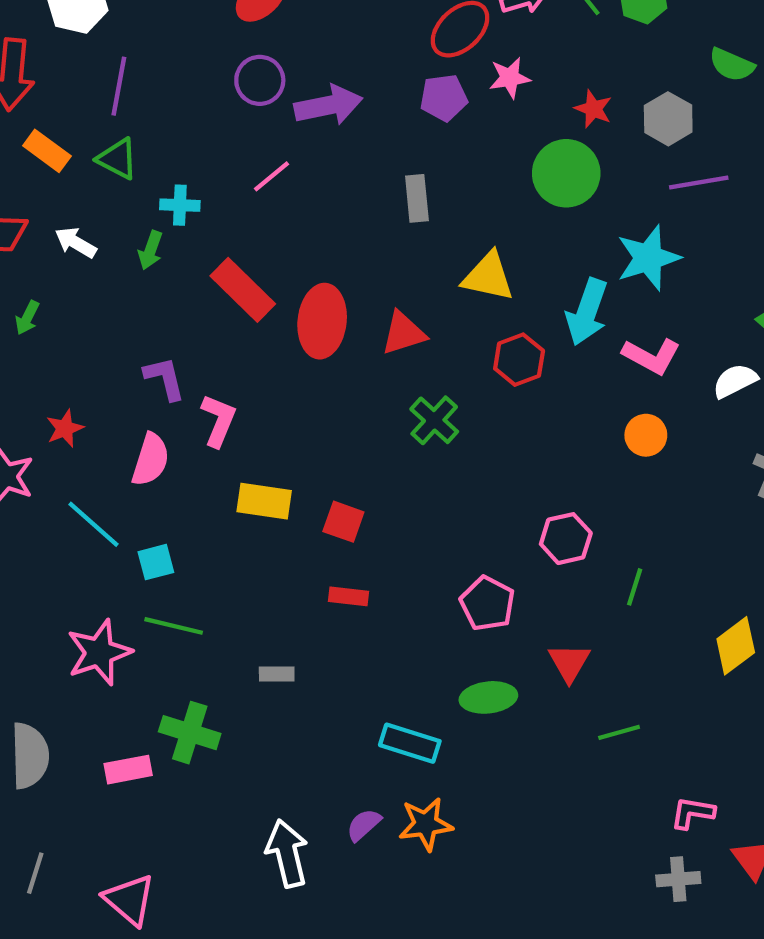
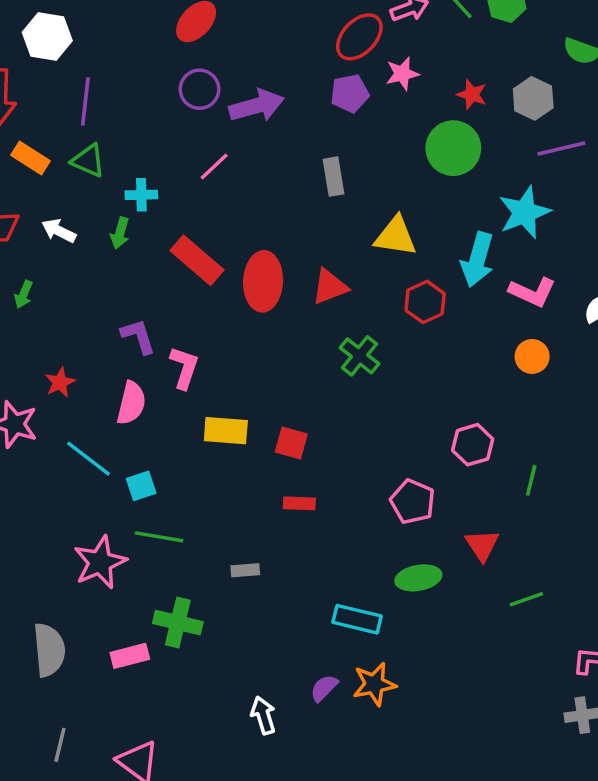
white arrow: (287, 853) -> (263, 715), size x0.7

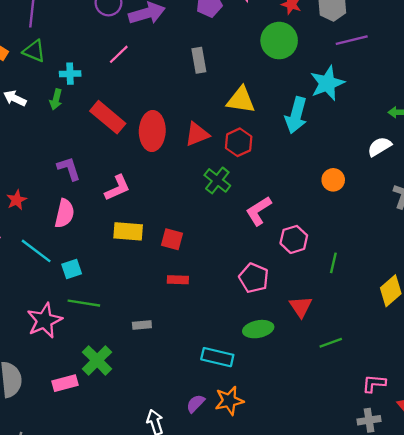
pink L-shape: (532, 292) -> (259, 211), moved, turned 124
red hexagon: (425, 302) -> (239, 142), moved
pink L-shape: (184, 368) -> (117, 188), moved, turned 48
green cross: (178, 623) -> (97, 360), turned 32

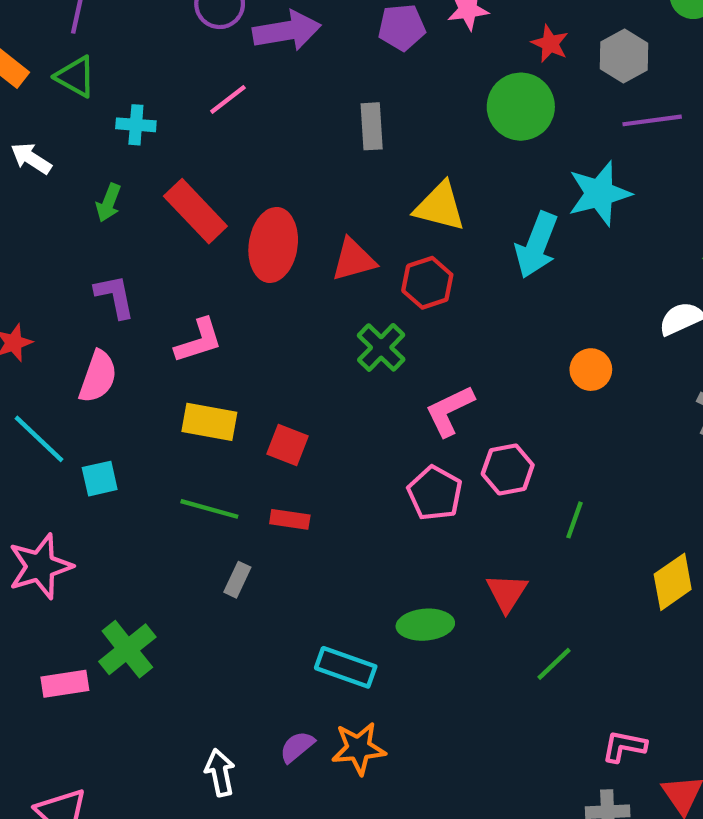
green arrow: (56, 99) -> (109, 203), moved
pink pentagon: (254, 278) -> (435, 493), moved
green line: (84, 303) -> (209, 509), moved
gray rectangle: (142, 325) -> (237, 580), moved, turned -66
green line: (331, 343) -> (554, 664), turned -30

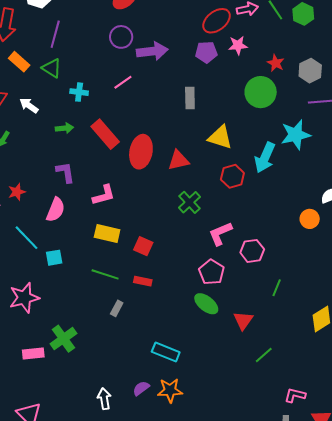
green arrow: (109, 203) -> (64, 128), turned -120
red hexagon: (427, 283) -> (232, 176), moved
orange circle: (591, 370) -> (310, 219), moved
pink hexagon: (508, 469) -> (252, 251), moved
green ellipse: (425, 625) -> (206, 304), moved, turned 40

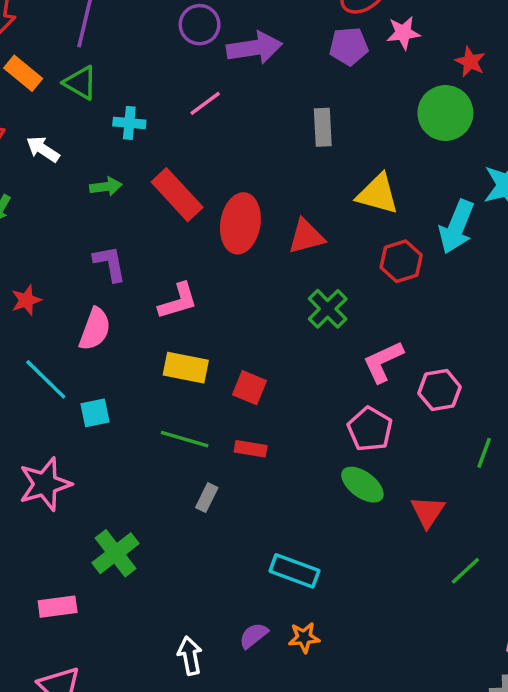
pink rectangle: (33, 353) -> (58, 607), moved
orange star: (170, 390) -> (304, 638), size x0.7

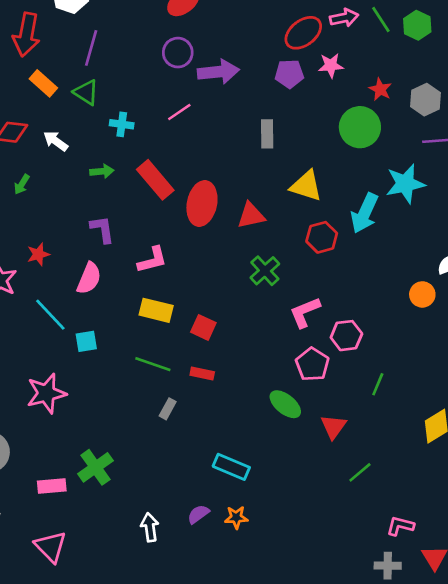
pink pentagon: (370, 429) -> (312, 364), moved
green cross: (116, 553) -> (95, 467), moved

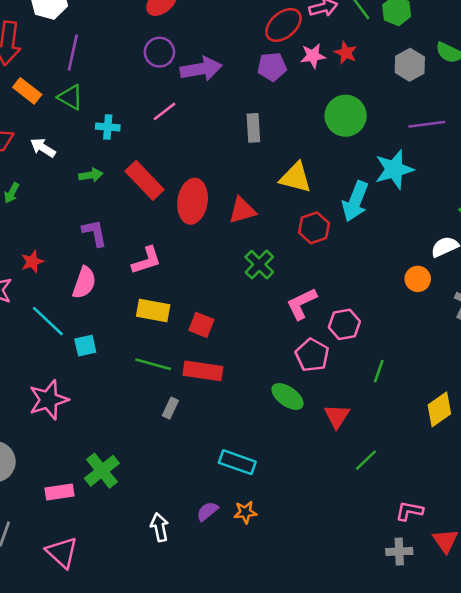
red star: (380, 89) -> (346, 53), moved
gray hexagon: (425, 100) -> (410, 65), moved
red rectangle: (202, 374) -> (203, 371), size x1.6

